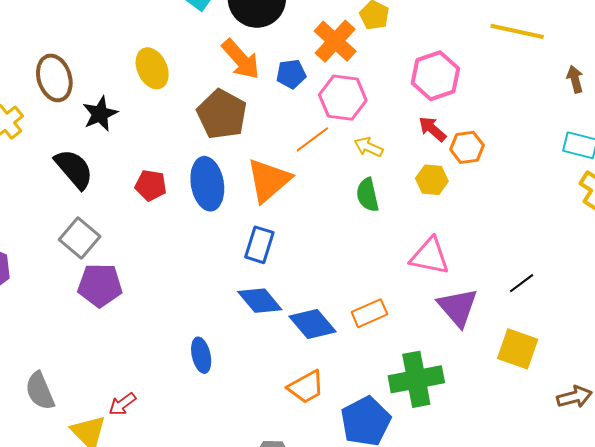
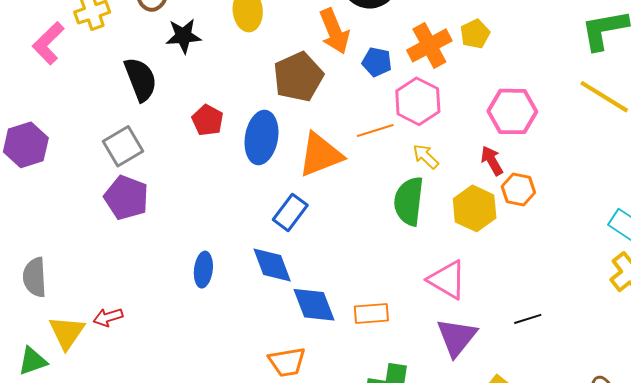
yellow hexagon: (432, 180) -> (475, 208), size x1.4
green semicircle: (368, 195) -> (409, 201), size x1.4
black line: (522, 283) -> (528, 319), moved
blue ellipse: (201, 355) -> (203, 270), moved

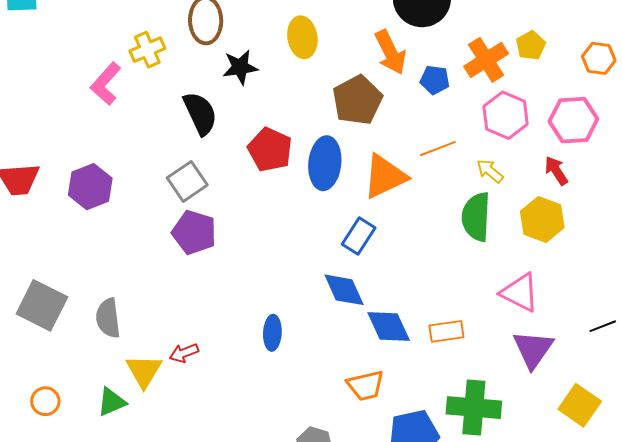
pink hexagon: (418, 101) -> (506, 115), moved
red pentagon: (208, 120) -> (270, 150), size x1.4
orange hexagon: (518, 190) -> (599, 58), moved
blue ellipse: (203, 270) -> (272, 333), moved

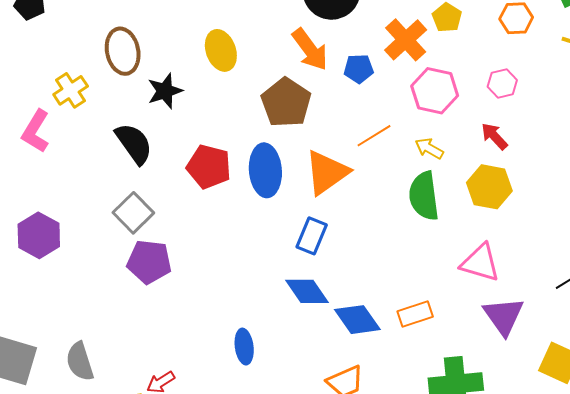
pink hexagon: (573, 120) -> (502, 83), size x0.6

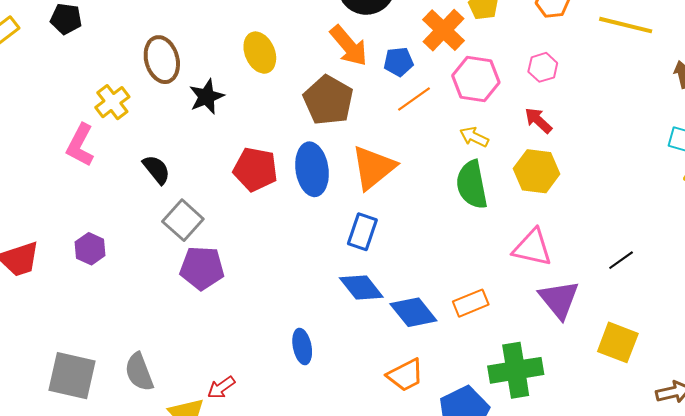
orange line: (374, 136) -> (414, 99), moved
black semicircle: (134, 144) -> (156, 169), moved, size x0.7
purple hexagon: (39, 235) -> (90, 249), size x0.7

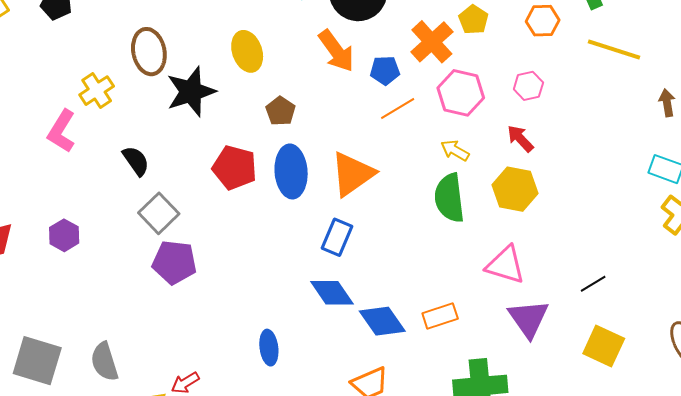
black star: (207, 97) -> (191, 92), size x1.4
brown pentagon: (328, 100) -> (281, 111), moved, size x0.6
yellow square: (618, 342) -> (604, 346), moved

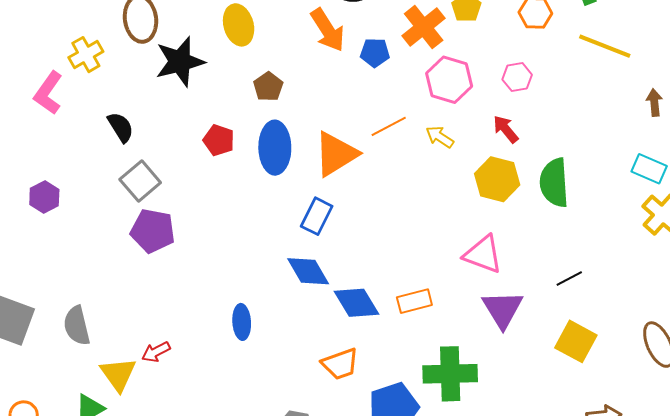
orange line: (398, 108) -> (389, 126), moved
red pentagon: (235, 168) -> (219, 140), size x0.7
green semicircle: (449, 198) -> (554, 183), moved

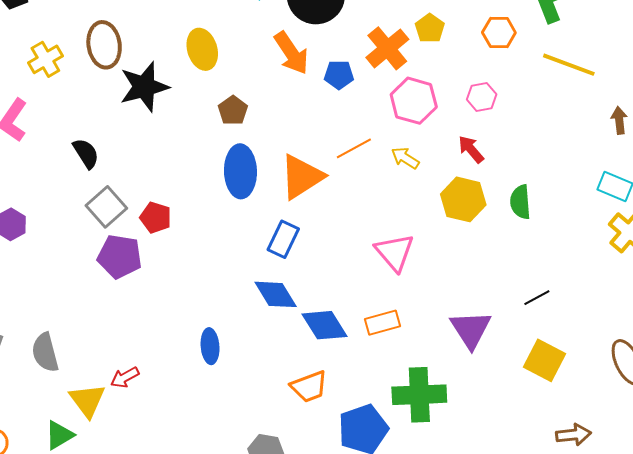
yellow cross: (86, 55) -> (45, 59), moved
red pentagon: (219, 140) -> (156, 218), moved
green semicircle: (554, 183) -> (520, 202), size x0.7
pink triangle: (483, 254) -> (395, 252), moved, turned 30

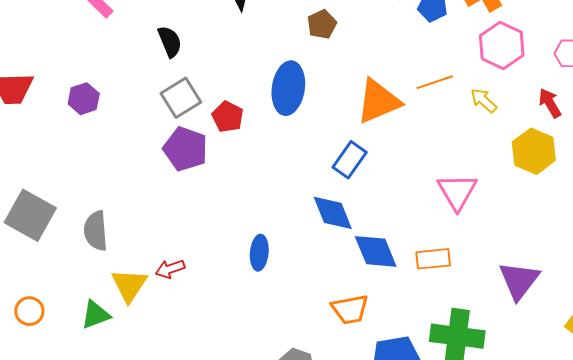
blue ellipse: (240, 171) -> (288, 88), moved

